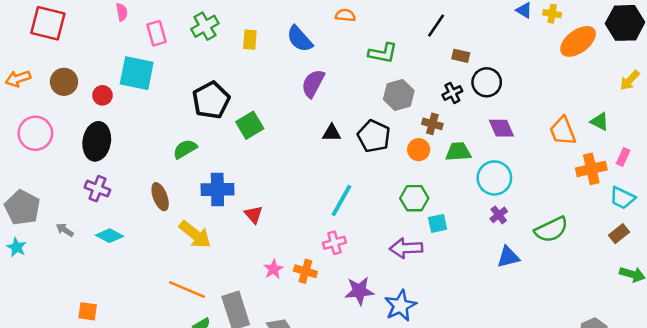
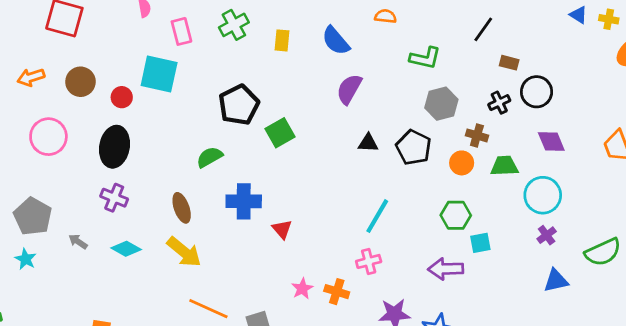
yellow arrow: (195, 234) -> (184, 252), moved

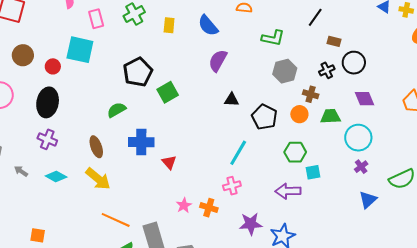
black pentagon: (414, 147) -> (264, 117), moved
blue triangle: (556, 281) -> (368, 200), turned -30

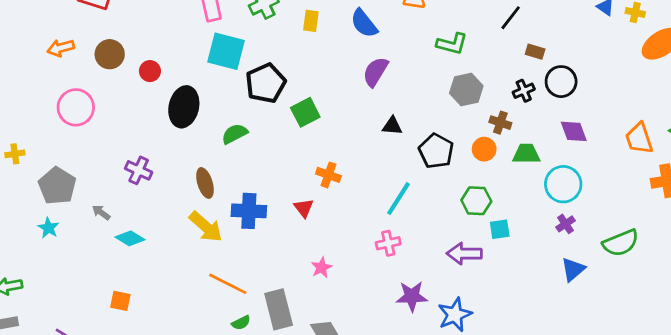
cyan square: (80, 50) -> (226, 51), moved
black ellipse: (48, 102) -> (184, 107), moved
blue cross: (141, 142) -> (249, 211), moved
cyan diamond: (56, 176) -> (130, 238), moved
orange cross: (209, 208) -> (328, 175), moved

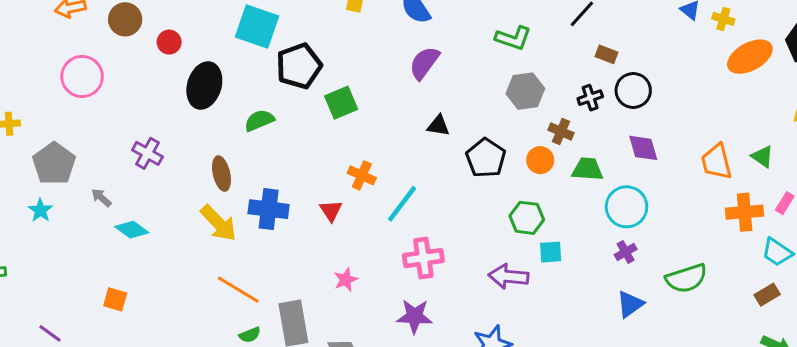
cyan line: (398, 199) -> (402, 204), moved
pink cross: (388, 243) -> (423, 258), size x1.4
purple star: (412, 296) -> (415, 316), moved

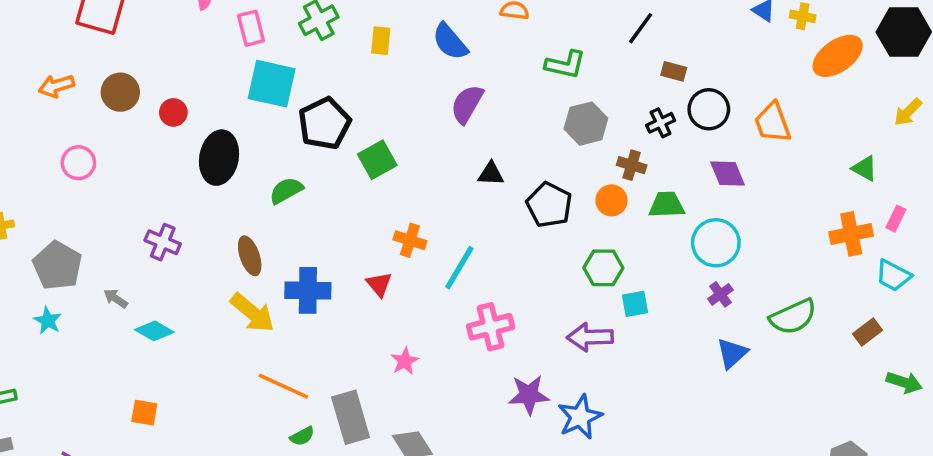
pink circle: (82, 77) -> (78, 163), size x0.7
orange trapezoid: (716, 162) -> (773, 123), moved
brown rectangle: (767, 295) -> (868, 332), moved
purple star: (415, 316) -> (529, 395), moved

